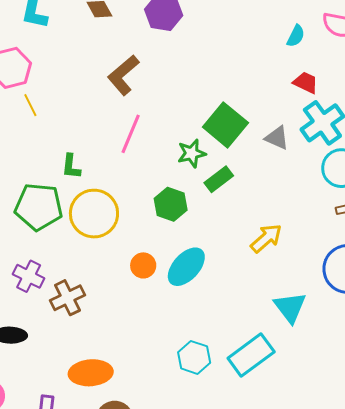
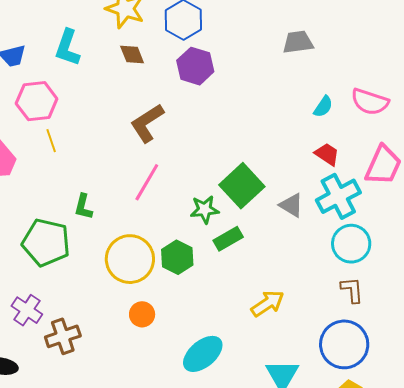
yellow circle: (94, 214) -> (130, 259), moved
cyan ellipse: (186, 267) -> (203, 354), moved

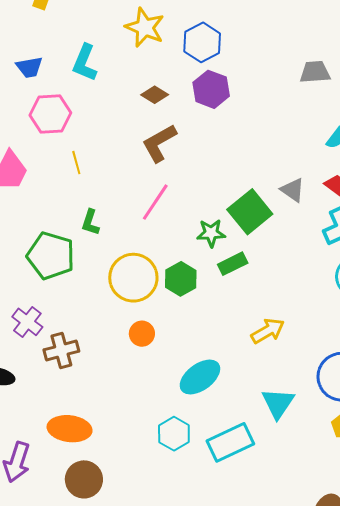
brown diamond: (132, 54) -> (155, 95), moved, turned -40
yellow line: (51, 141) -> (76, 163), moved
gray triangle: (291, 205) -> (293, 190), moved

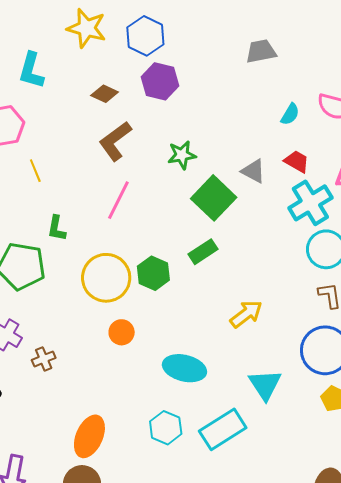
green star: (211, 233) -> (182, 155), moved
brown cross: (61, 351) -> (44, 359), size x0.7
cyan ellipse: (200, 377) -> (184, 368), turned 57
orange ellipse: (70, 429) -> (89, 436), moved, turned -66

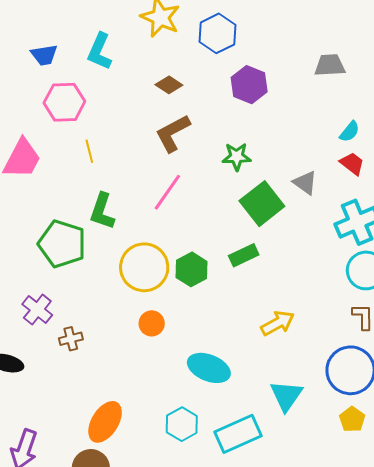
purple hexagon: (160, 81) -> (249, 85), moved
red trapezoid: (297, 161) -> (352, 164), moved
green L-shape: (57, 228) -> (102, 211), size x1.4

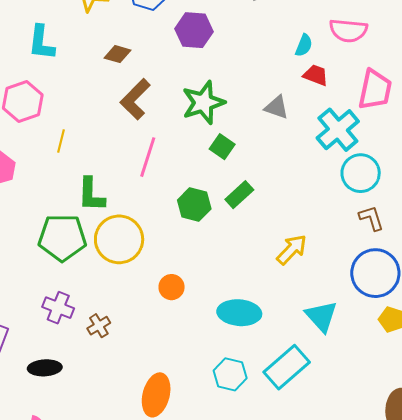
yellow line: (89, 151) -> (61, 141), turned 45
green star: (237, 157) -> (203, 103), size x1.5
green square: (262, 204) -> (222, 147), moved, size x0.6
yellow circle: (144, 267) -> (119, 239), moved
green hexagon: (192, 269) -> (194, 205), moved

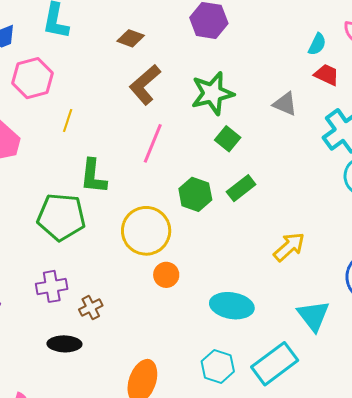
yellow circle: (119, 239) -> (146, 231), moved
purple cross: (58, 308) -> (52, 286), turned -36
black ellipse: (45, 368) -> (64, 344), moved

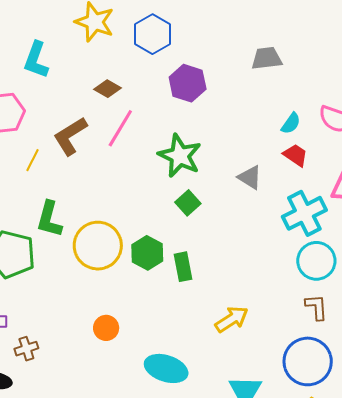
brown L-shape: (145, 85) -> (70, 136), moved
green star: (212, 93) -> (180, 156), turned 30
pink line: (153, 143) -> (120, 128), moved
green rectangle: (241, 188) -> (183, 267), moved, turned -72
yellow circle: (146, 231) -> (98, 246), moved

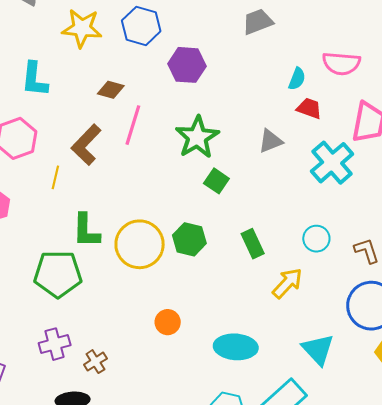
green star: (180, 156) -> (197, 137), turned 30
gray triangle: (250, 177) -> (270, 141), turned -40
cyan circle: (316, 261) -> (316, 239), moved, size x0.7
green rectangle: (183, 267) -> (253, 244), moved

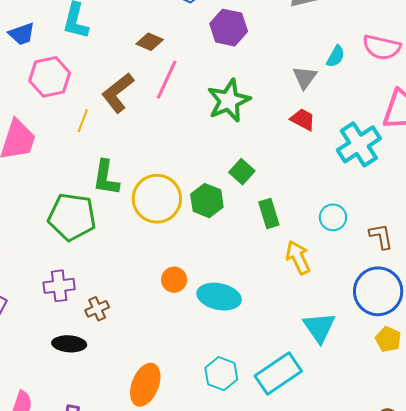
red trapezoid: (309, 108) -> (303, 119), moved
gray triangle: (270, 141) -> (305, 77), moved, turned -40
green square: (216, 181) -> (242, 172), moved
yellow arrow: (287, 283) -> (298, 257), turned -76
cyan ellipse: (236, 347) -> (219, 297), moved

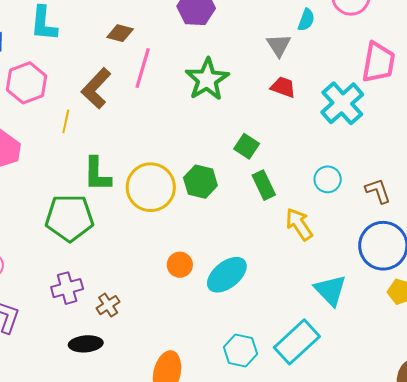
green square: (242, 172) -> (247, 146), moved
cyan ellipse: (219, 297) -> (227, 275), turned -42

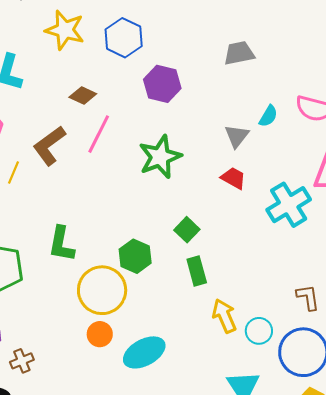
green L-shape: (97, 174) -> (61, 244), moved
cyan circle: (328, 179) -> (259, 331), moved
yellow circle: (151, 187) -> (102, 290), moved

